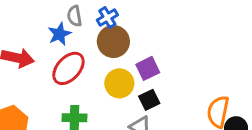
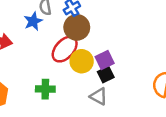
red ellipse: (68, 68) -> (65, 49), moved
purple square: (148, 68) -> (105, 60), moved

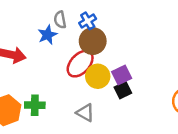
green cross: (45, 89) -> (35, 105), moved
gray triangle: (99, 96) -> (85, 113), moved

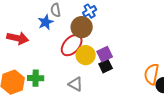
blue cross: (88, 21) -> (90, 11), moved

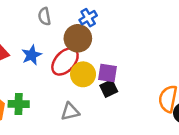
blue star: (46, 22) -> (32, 55), moved
purple square: (105, 54) -> (107, 73), turned 35
gray triangle: (76, 84) -> (70, 112), turned -42

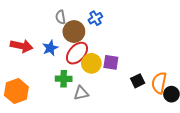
brown circle: (78, 38) -> (74, 32), moved
black square: (109, 88) -> (138, 81), moved
green cross: (19, 104) -> (64, 79), moved

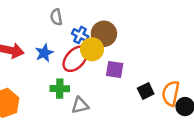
blue cross: (95, 18) -> (80, 35), moved, turned -32
brown circle: (74, 32) -> (104, 34), moved
yellow circle: (91, 63) -> (92, 49), moved

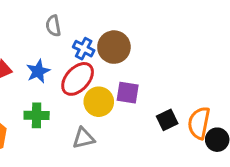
yellow circle: (92, 49) -> (99, 102), moved
green cross: (60, 89) -> (37, 115), moved

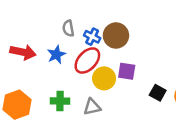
gray semicircle: (53, 26) -> (68, 28), moved
green cross: (37, 115) -> (60, 101), moved
black square: (167, 120) -> (158, 93), turned -35

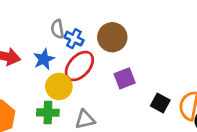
blue cross: (92, 37) -> (74, 39), moved
purple square: (127, 71) -> (125, 78), turned -30
yellow circle: (104, 78) -> (59, 87), moved

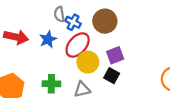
yellow circle: (59, 87) -> (88, 62), moved
black square: (160, 103) -> (112, 76), moved

